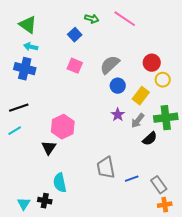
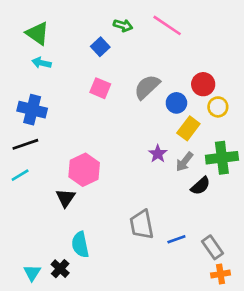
blue cross: (25, 69) -> (32, 110), moved
blue circle: (118, 86) -> (176, 103), moved
black cross: (45, 201) -> (60, 269), turned 32

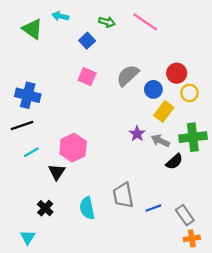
cyan arrow: (41, 63) -> (60, 16), moved
gray arrow: (184, 162) -> (160, 141), turned 78
cyan line: (20, 175) -> (31, 152), moved
cyan semicircle: (80, 245) -> (87, 208), moved
black cross: (60, 269) -> (45, 208), moved

